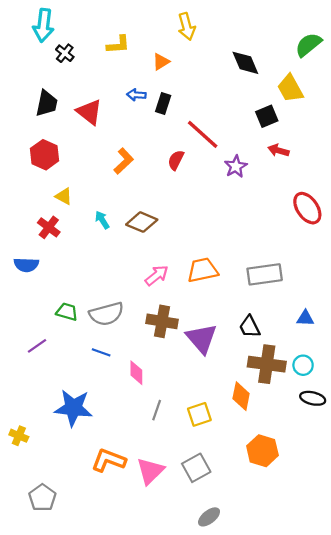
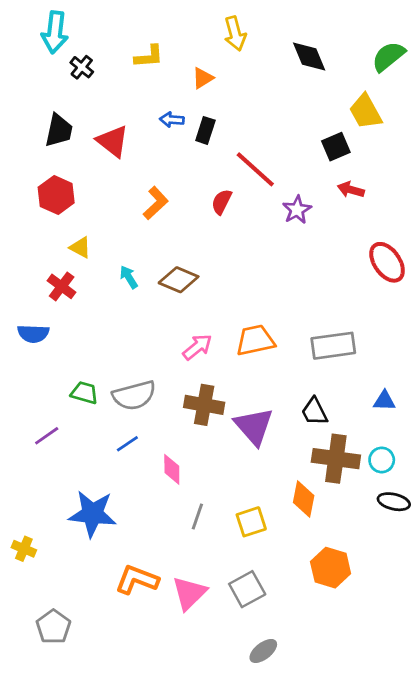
black diamond: (245, 63) -> (309, 56), moved
blue line: (101, 352) -> (127, 444), turned -54

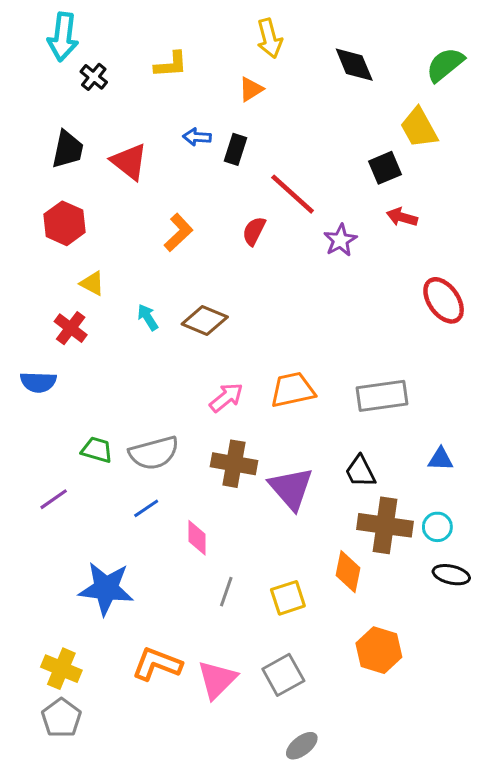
orange triangle: (203, 78) -> (251, 89), moved
yellow cross: (24, 549) -> (61, 669), moved, size x1.4

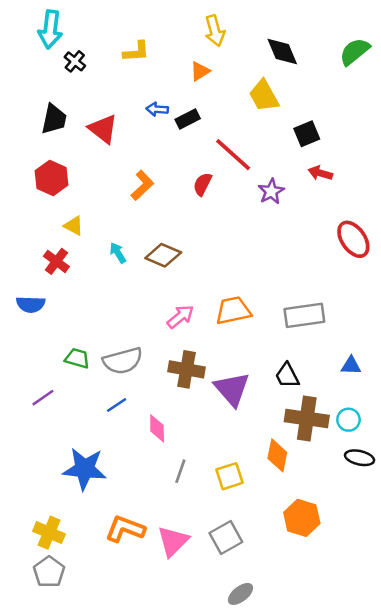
yellow trapezoid: (419, 128) -> (264, 96), moved
black rectangle: (236, 149) -> (188, 119), turned 45

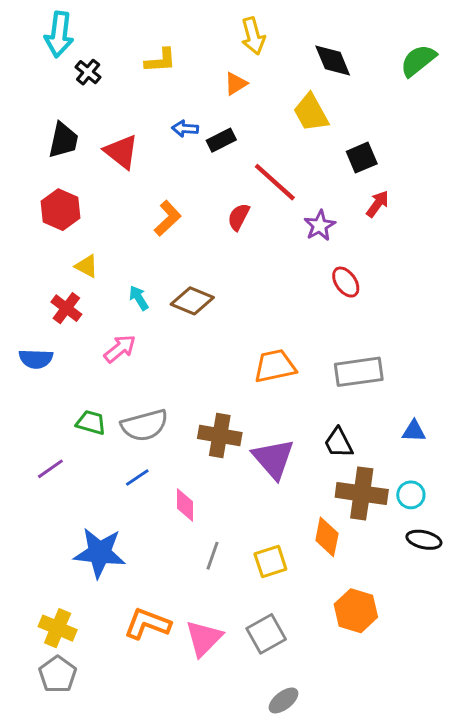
red arrow: (320, 173) -> (378, 204), turned 110
red ellipse: (353, 239) -> (346, 282), moved, size x0.7
pink arrow: (180, 317) -> (120, 349), moved

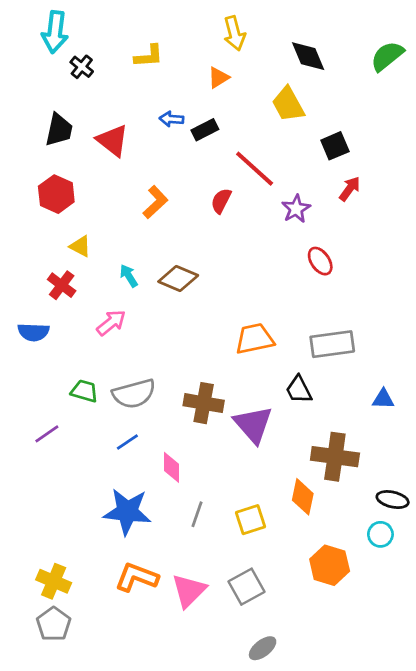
black trapezoid: (339, 443) -> (299, 390), moved
cyan circle: (411, 495) -> (380, 534), moved
blue star: (100, 553) -> (127, 512), moved

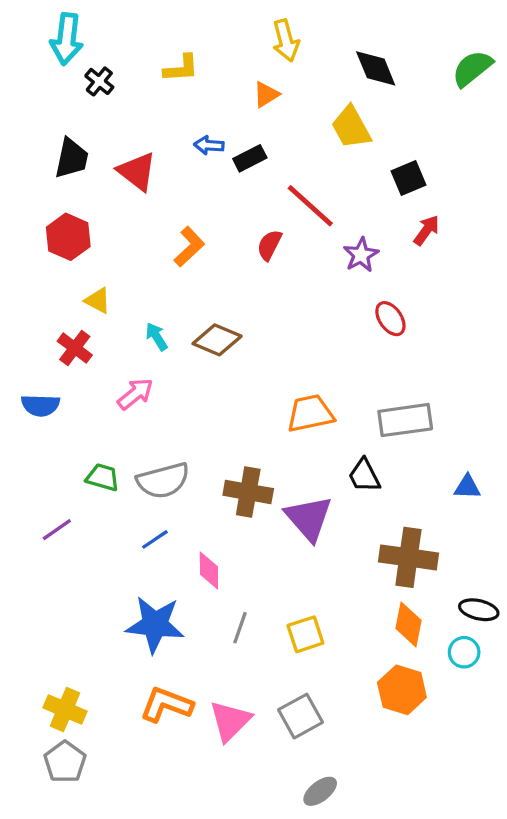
orange diamond: (303, 497) -> (408, 624), moved

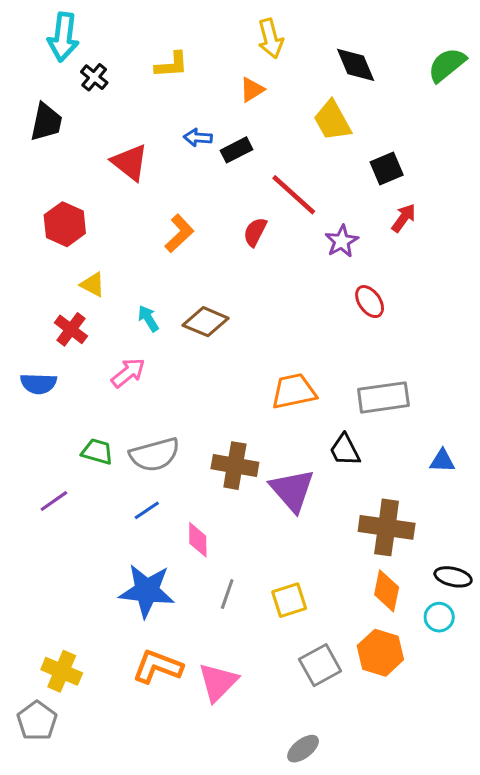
black trapezoid: (72, 158) -> (46, 122), moved
gray square: (301, 716) -> (320, 665), moved
gray pentagon: (65, 762) -> (37, 721), moved

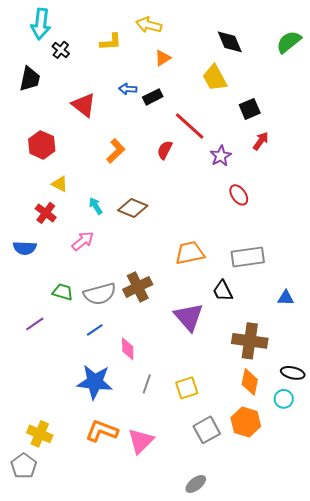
yellow arrow: (271, 39) -> (149, 25), moved, turned 120
brown cross: (235, 466) -> (138, 287), moved, turned -36

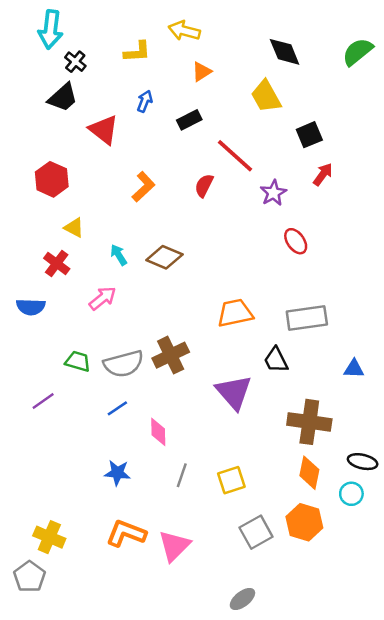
black trapezoid: (30, 79) -> (63, 98), moved, turned 36
blue arrow: (128, 89) -> (145, 101), moved, turned 108
blue star: (95, 382) -> (117, 473), size x0.6

